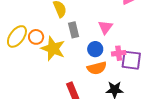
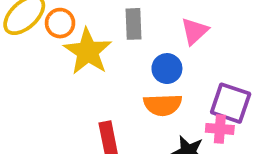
pink cross: (119, 53) -> (220, 129), moved

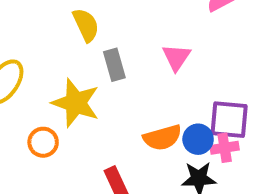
orange circle: (60, 23) -> (43, 142), moved
blue circle: (167, 69) -> (198, 139), moved

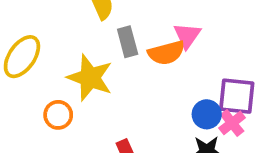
orange semicircle: (162, 138) -> (166, 53), moved
pink cross: (225, 148) -> (232, 123), turned -30

